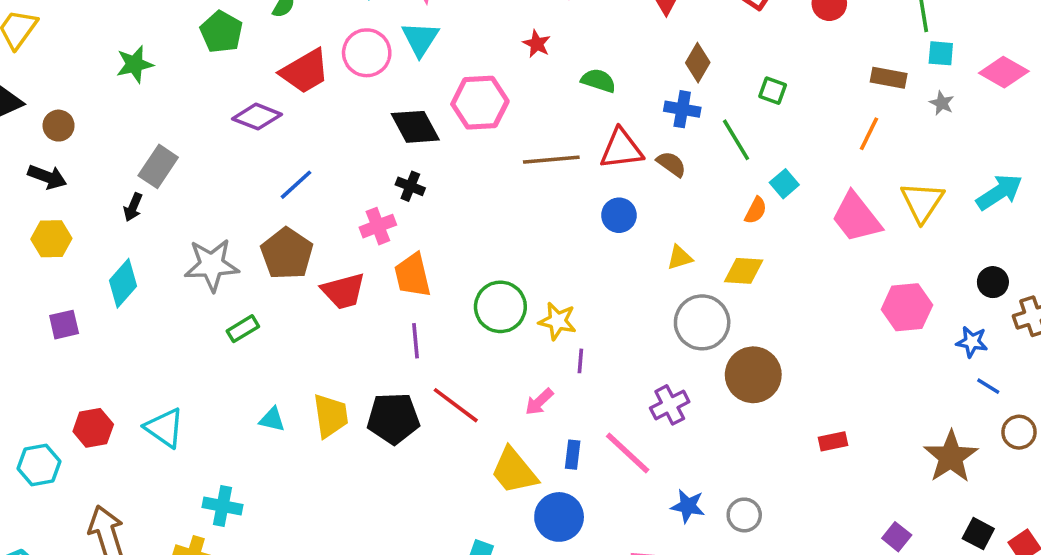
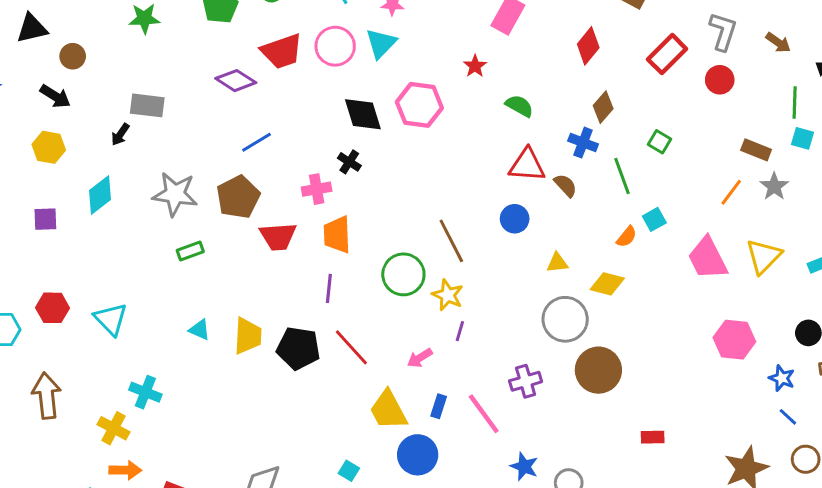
gray star: (942, 103) -> (774, 186), moved, size x1.4
brown line: (551, 160) -> (451, 241), moved, turned 57
gray rectangle: (158, 166) -> (147, 105), turned 52

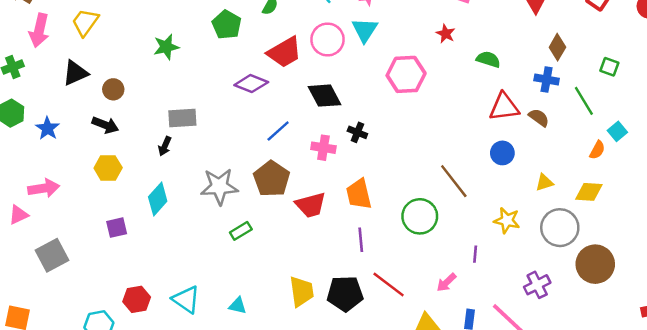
black diamond: (363, 114) -> (324, 96), moved
pink cross: (317, 189) -> (323, 148), moved, turned 30
yellow star: (448, 295) -> (507, 220), moved
cyan triangle: (200, 330) -> (238, 306), moved

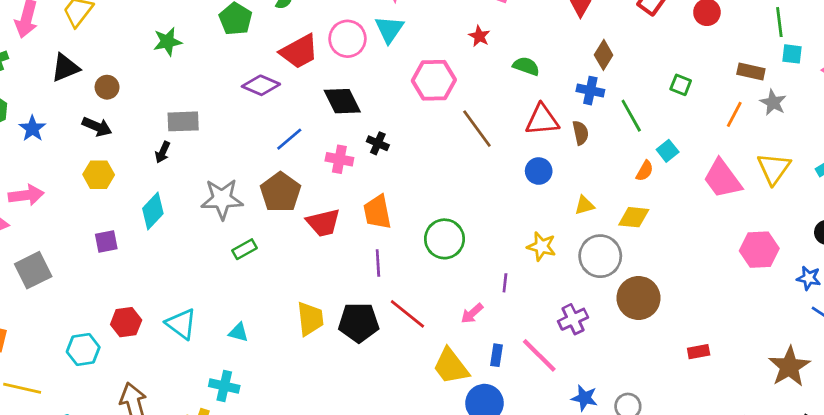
green square: (609, 67) -> (681, 85), moved
brown semicircle: (539, 118) -> (581, 133), turned 40
brown line: (454, 181) -> (477, 129), moved

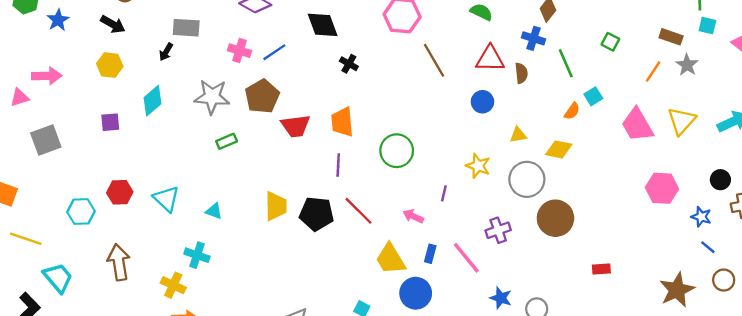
pink cross: (339, 159) -> (239, 51), moved
pink arrow: (472, 313) -> (413, 216), turned 60

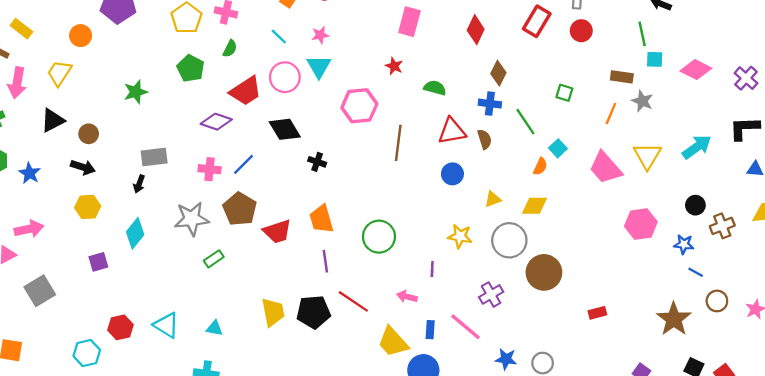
brown line: (434, 60) -> (398, 143), turned 48

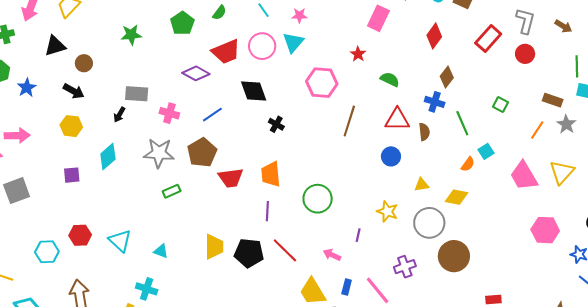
pink cross: (210, 169) -> (169, 113), moved

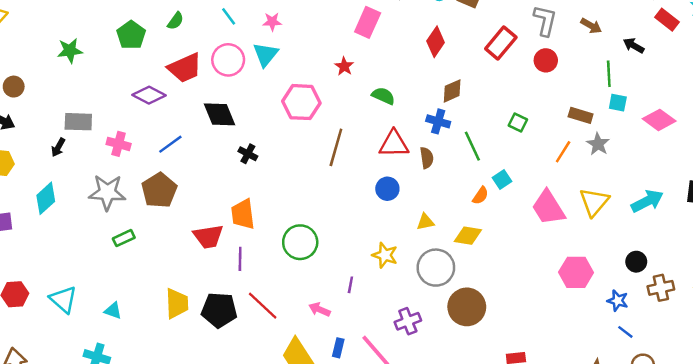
brown diamond: (447, 77) -> (452, 91), turned 30
red trapezoid: (231, 178) -> (208, 237), moved

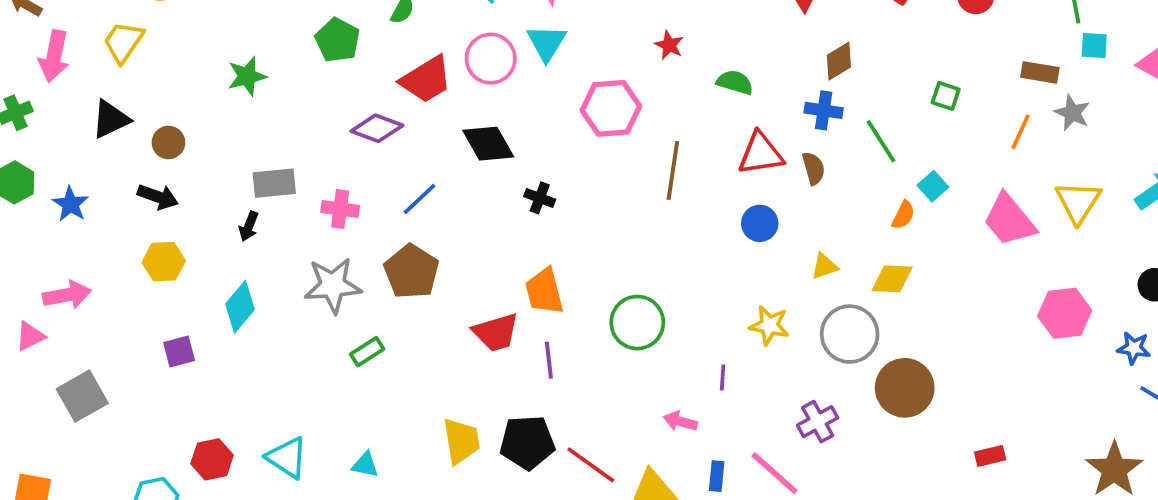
red line: (263, 306) -> (591, 465), moved

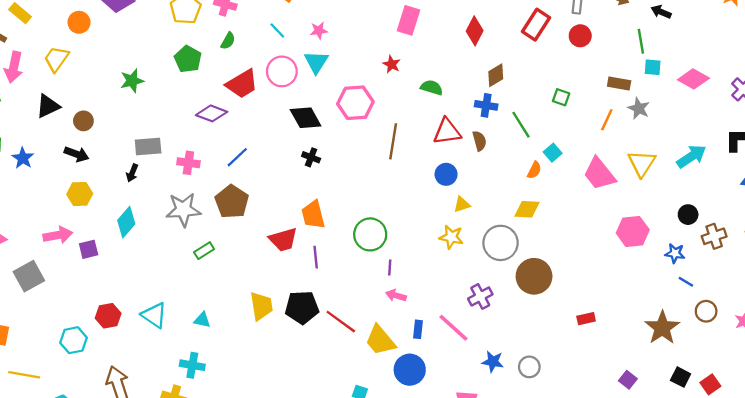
black diamond: (488, 144) -> (306, 118), moved
yellow triangle: (824, 266) -> (462, 204), moved
pink arrow: (67, 295) -> (58, 235), moved
purple line: (723, 377) -> (390, 267), moved

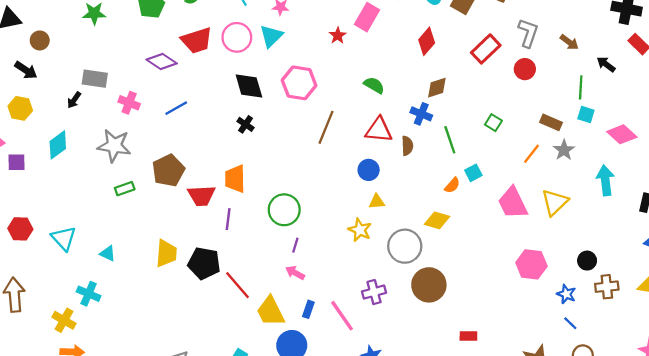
red star: (392, 64) -> (338, 35), moved
cyan arrow: (692, 156) -> (605, 180), moved, turned -76
brown pentagon: (232, 202) -> (168, 170), moved

